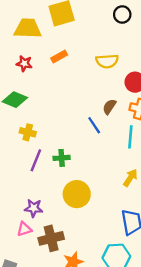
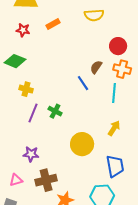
yellow semicircle: (107, 61) -> (94, 15), moved
green cross: (62, 158) -> (55, 111), turned 32
yellow circle: (77, 194) -> (82, 144), moved
pink triangle: (24, 229) -> (16, 180), moved

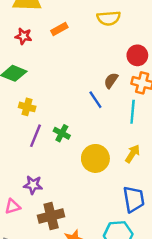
yellow circle: (82, 144) -> (95, 158), moved
pink triangle: (16, 180) -> (13, 206), moved

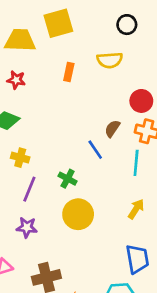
orange rectangle: (59, 29) -> (69, 72), moved, turned -49
green cross: (62, 133) -> (68, 179), moved
yellow circle: (95, 158) -> (78, 214), moved
purple star: (33, 185) -> (27, 227), moved

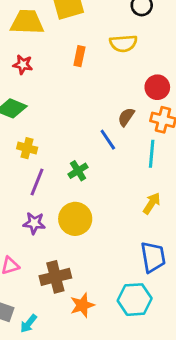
green cross: (68, 179) -> (78, 171), turned 30
yellow circle: (78, 214) -> (75, 219), moved

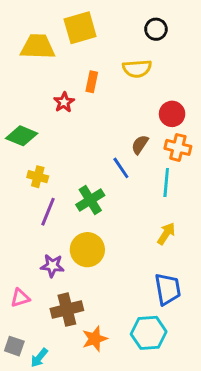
red star: (23, 65) -> (64, 102), moved, turned 30
green cross: (78, 171) -> (90, 200), size x1.4
purple star: (34, 223) -> (52, 266), moved

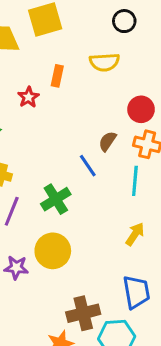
brown cross: (67, 310) -> (83, 313), moved

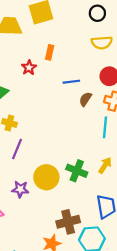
yellow semicircle: (104, 62) -> (102, 43), moved
blue line: (88, 166) -> (71, 82), moved, turned -63
green cross: (56, 199) -> (77, 171), moved, turned -36

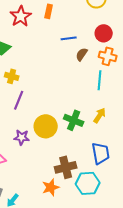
red star: (29, 68) -> (21, 16), moved, size x1.5

